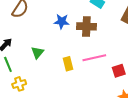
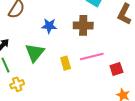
blue star: (62, 22) -> (49, 26), moved
green triangle: (37, 53) -> (35, 53), size x1.5

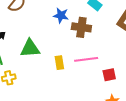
blue star: (49, 26) -> (61, 15), moved
green triangle: (35, 53) -> (30, 48), turned 40

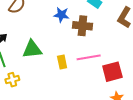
red square: (109, 75) -> (112, 72), size x1.5

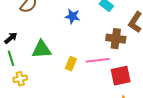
brown cross: (82, 26) -> (116, 39), moved
yellow rectangle: (62, 62) -> (71, 64), turned 32

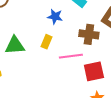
blue star: (72, 16) -> (55, 17), moved
yellow rectangle: (71, 64) -> (47, 42), moved

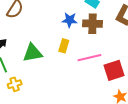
brown cross: (89, 34) -> (92, 24), moved

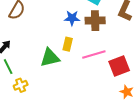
green triangle: (33, 53) -> (50, 58), moved

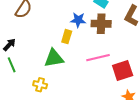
yellow rectangle: (68, 44) -> (67, 37), moved
yellow cross: (21, 85) -> (40, 85), moved, turned 32

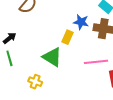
green triangle: (54, 58) -> (52, 57), turned 35

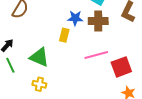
green triangle: (52, 57) -> (39, 57), moved

